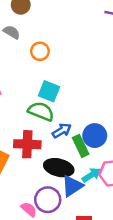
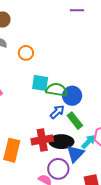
green semicircle: (41, 111) -> (57, 90), moved
blue circle: (95, 136) -> (72, 96), moved
red cross: (27, 144) -> (42, 140), moved

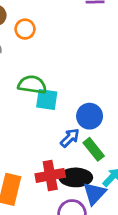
orange circle: (26, 53) -> (25, 29), moved
green semicircle: (57, 90) -> (32, 85), moved

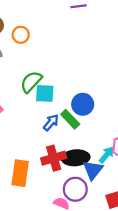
green semicircle: (32, 85) -> (31, 82), turned -50
blue arrow: (70, 138) -> (51, 123), moved
green rectangle: (94, 149) -> (70, 119), moved

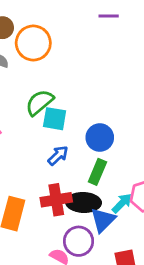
orange circle: (21, 35) -> (33, 43), size x1.6
green rectangle: (70, 119) -> (97, 172), moved, turned 60

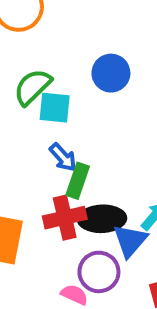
blue circle: (100, 138) -> (111, 73), moved
blue arrow: (58, 156) -> (63, 157), turned 95
green rectangle: (97, 172) -> (78, 181), moved

